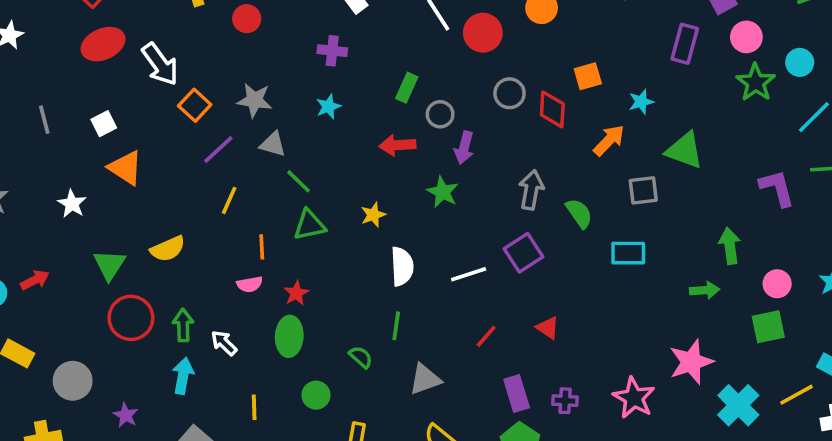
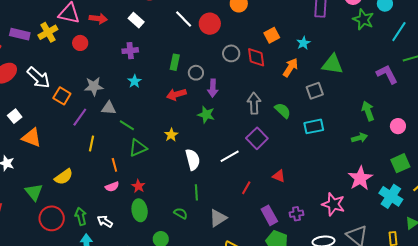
green square: (768, 327) -> (400, 163), moved

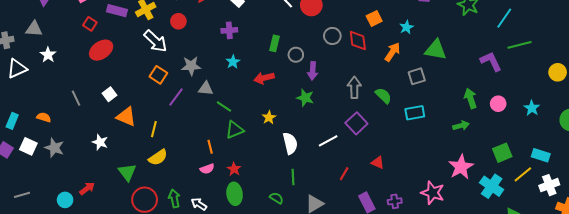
white arrow: (38, 78) -> (155, 41), moved
red arrow: (176, 94) -> (264, 78), moved
pink circle: (398, 126) -> (498, 104), moved
yellow line: (91, 144) -> (154, 129), moved

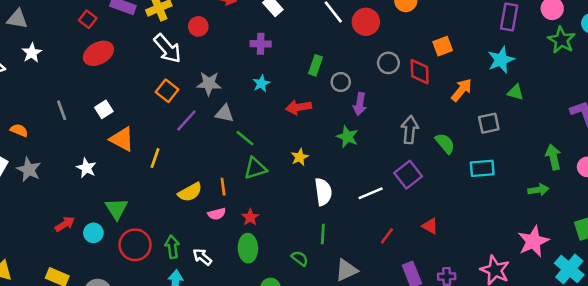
cyan star: (406, 27) -> (501, 60), moved, size x1.5
green triangle: (436, 50) -> (515, 92), size x0.6
yellow semicircle: (158, 157) -> (190, 192), moved
cyan circle: (65, 200) -> (93, 233), moved

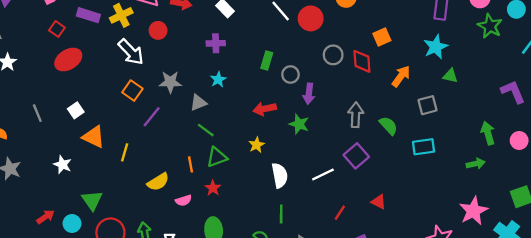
red arrow: (298, 107) -> (265, 109), moved
gray triangle: (224, 114) -> (198, 103), moved, turned -30
orange line: (223, 187) -> (190, 164), moved
red star: (250, 217) -> (213, 188), moved

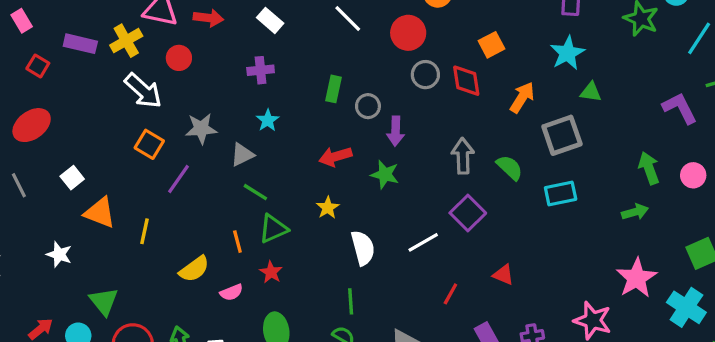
red circle: (311, 18) -> (408, 33), moved
red ellipse: (68, 59) -> (32, 125), moved
gray square: (427, 105) -> (562, 135), size x1.4
green line: (281, 214) -> (351, 301), moved

